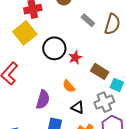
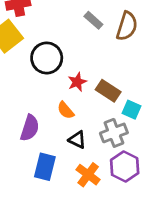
red star: (75, 58) -> (77, 82), moved

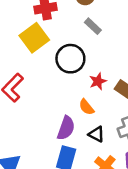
gray rectangle: (93, 20) -> (93, 26), moved
purple semicircle: (30, 128) -> (66, 128), moved

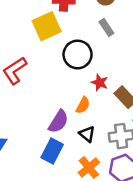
red star: (98, 81) -> (100, 83), turned 30
orange semicircle: (86, 107) -> (83, 105), turned -126

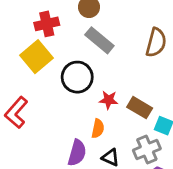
gray rectangle: (106, 27) -> (99, 40), size x1.5

